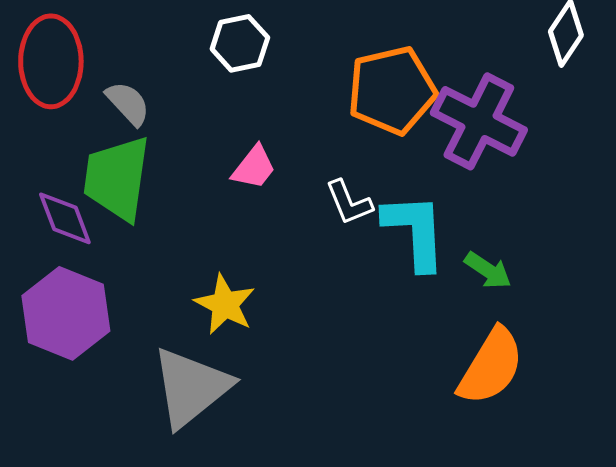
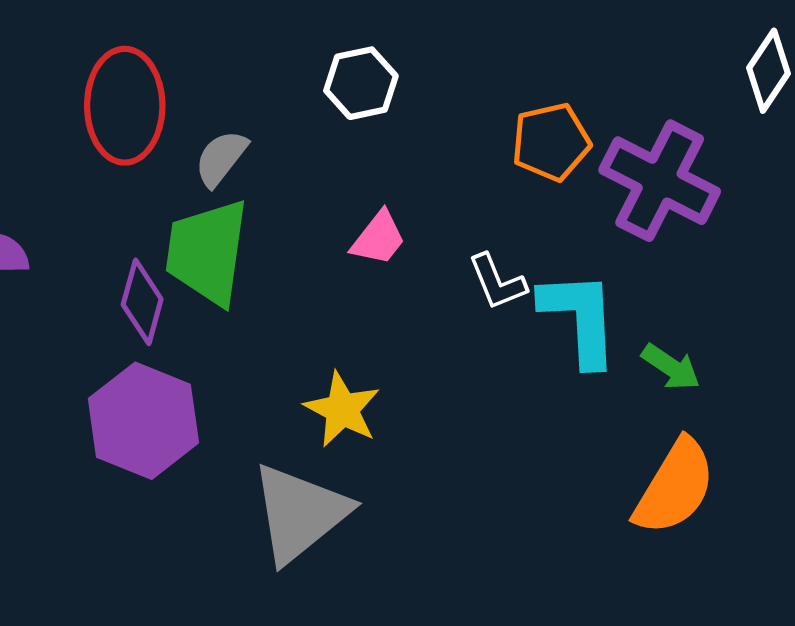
orange pentagon: (392, 90) -> (551, 142), size x0.7
gray semicircle: (128, 103) -> (221, 158), turned -99
purple diamond: (65, 218) -> (142, 302), turned 36

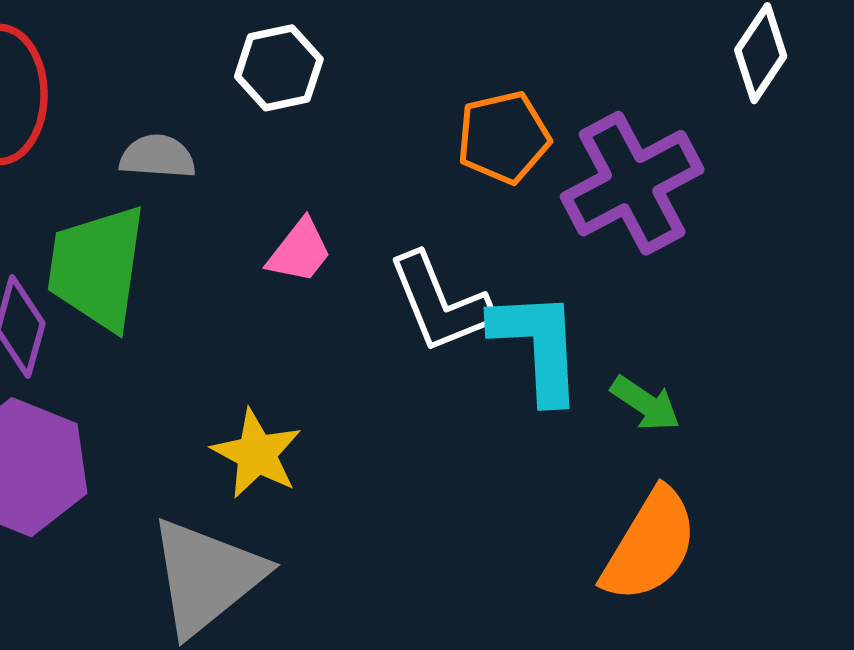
gray semicircle: (221, 158) -> (158, 157), moved, turned 56
purple cross: (660, 181) -> (632, 183), turned 35
white L-shape: (497, 282) -> (440, 303), size x1.5

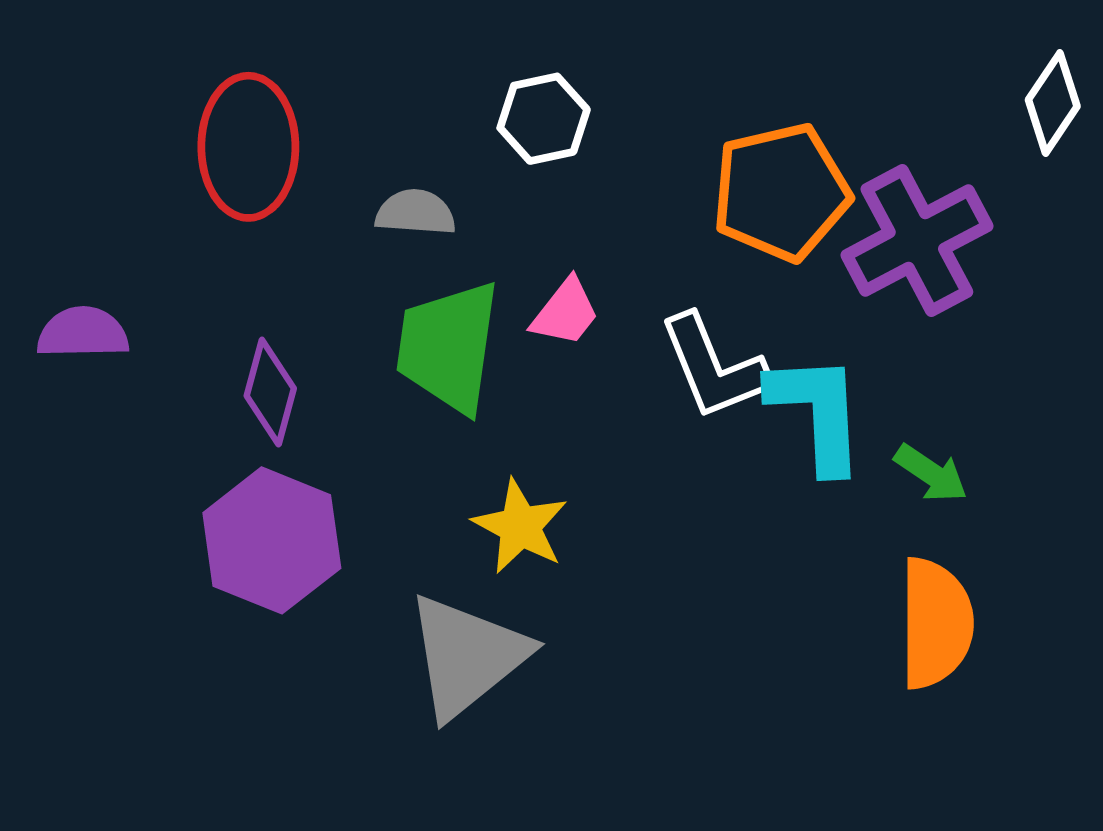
orange pentagon: (504, 137) -> (781, 192), size x1.4
green trapezoid: (97, 267) -> (448, 347), moved
orange semicircle: (650, 545) -> (936, 623), turned -31

